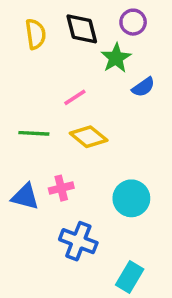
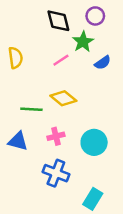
yellow semicircle: (36, 34) -> (15, 58), moved
pink line: (75, 97) -> (61, 60), moved
green line: (34, 133) -> (31, 109), moved
pink cross: (61, 188) -> (56, 136), moved

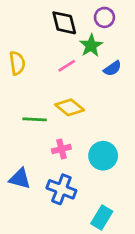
blue triangle: (18, 141) -> (20, 179), moved

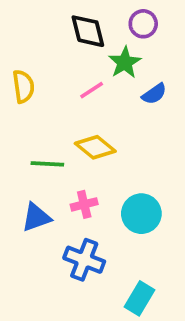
blue triangle: (20, 179) -> (36, 217), moved, turned -35

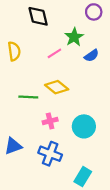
purple circle: (143, 24) -> (94, 12), moved
black diamond: (88, 31) -> (38, 16), moved
blue triangle: (36, 217) -> (13, 146), moved

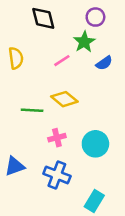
purple circle: (94, 12) -> (95, 17), moved

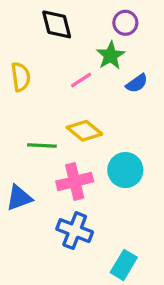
pink cross: (57, 138) -> (75, 181), size x1.5
cyan circle: (95, 144) -> (125, 170), moved
blue triangle: (15, 166) -> (19, 198), moved

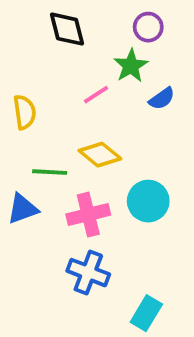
yellow semicircle: (21, 77) -> (25, 112), moved
blue triangle: (19, 198) -> (23, 209), moved

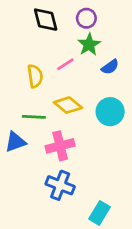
purple circle: (148, 27) -> (86, 18), moved
yellow semicircle: (25, 112) -> (35, 76), moved
cyan circle: (148, 201) -> (110, 112), moved

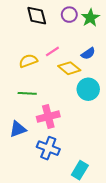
green star: (89, 45) -> (90, 18), moved
yellow semicircle: (35, 76) -> (28, 61), turned -102
yellow diamond: (68, 105) -> (69, 68), moved
blue triangle: (15, 142) -> (18, 129), moved

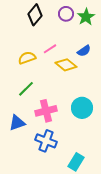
black diamond: (37, 16) -> (35, 15), turned 55
cyan circle: (88, 89) -> (82, 108), moved
green line: (27, 93) -> (26, 89), turned -48

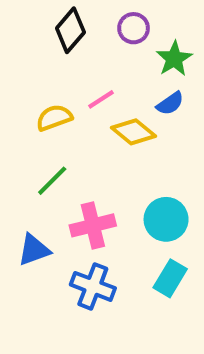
green star: (86, 17) -> (174, 59), moved
cyan rectangle: (76, 162) -> (170, 278), moved

